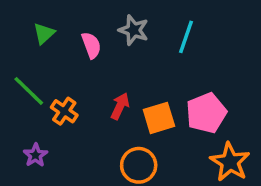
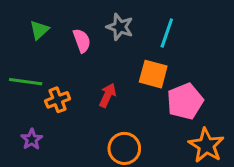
green line: (29, 91) -> (26, 82), turned -36
orange cross: (64, 111) -> (58, 100), turned 35
orange square: (159, 118) -> (153, 74), moved, turned 32

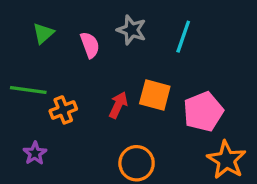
orange square: (153, 74) -> (155, 95), moved

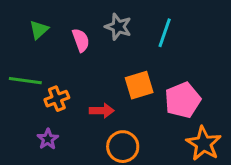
orange square: (155, 95) -> (139, 85), turned -32
red arrow: (118, 105) -> (102, 111), moved, turned 65
purple star: (35, 153) -> (48, 139), moved

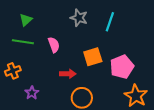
pink semicircle: (81, 40) -> (54, 45), moved
green line: (25, 81) -> (23, 42), moved
orange cross: (57, 99) -> (13, 71), moved

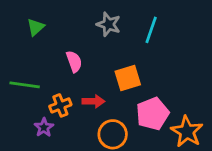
green line: (23, 42) -> (25, 85), moved
pink pentagon: (122, 67) -> (152, 114), moved
orange cross: (13, 71) -> (60, 105), moved

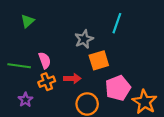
gray star: (109, 24) -> (84, 39), moved, turned 30
pink semicircle: (74, 61) -> (45, 60), moved
purple star: (44, 127) -> (25, 100), moved

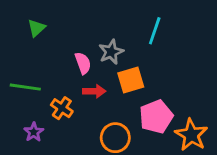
pink semicircle: (45, 60) -> (83, 63), moved
red arrow: (72, 78) -> (94, 91), moved
orange cross: (47, 82) -> (62, 108), turned -35

